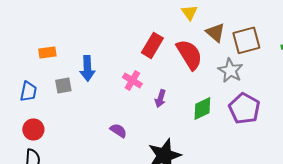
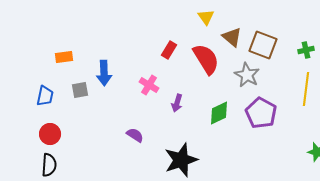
brown square: (246, 40) -> (263, 45), turned 36
red rectangle: (152, 45) -> (169, 50), size x0.7

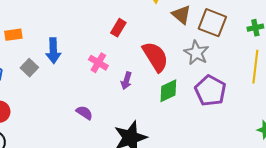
red semicircle: (206, 59) -> (155, 57), moved
gray square: (80, 90) -> (29, 68), turned -36

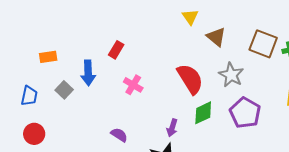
brown square: (212, 23) -> (263, 44), moved
red rectangle: (118, 28) -> (116, 50), moved
purple arrow: (126, 81) -> (172, 128), moved

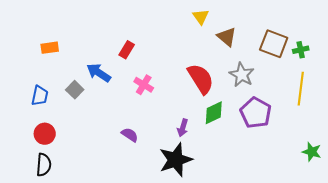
orange rectangle: (48, 57) -> (50, 48), moved
blue arrow: (88, 73) -> (99, 73), turned 125

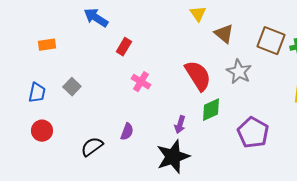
blue arrow: (99, 73) -> (96, 18), moved
purple pentagon: (256, 113) -> (253, 133), moved
purple semicircle: (130, 135) -> (127, 132), turned 78
black semicircle: (44, 165) -> (92, 147), moved, turned -130

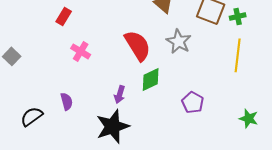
purple semicircle: (127, 132) -> (67, 101), turned -36
purple pentagon: (253, 133) -> (193, 102), size x0.7

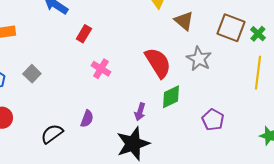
green cross: (238, 16) -> (258, 34), turned -35
purple semicircle: (67, 101) -> (87, 119), turned 36

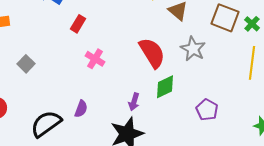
black semicircle: (52, 134) -> (46, 124), size x1.4

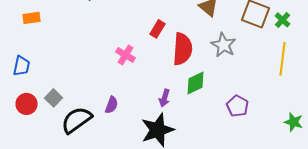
red rectangle: (78, 24) -> (158, 29), moved
red semicircle: (152, 53) -> (182, 49), turned 36
gray square: (26, 64) -> (54, 98), moved

